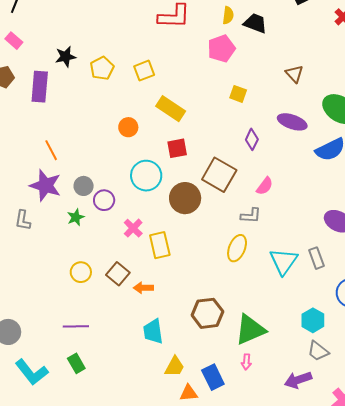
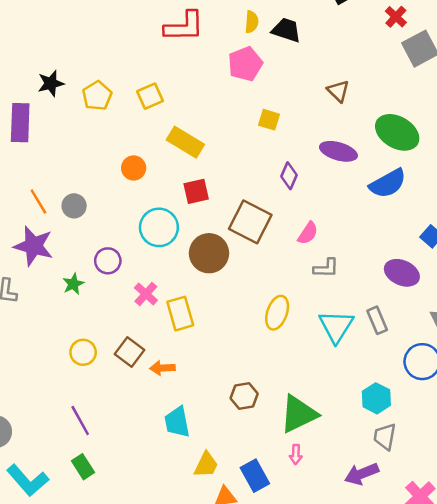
gray circle: (84, 186) -> (74, 206), moved
gray L-shape: (251, 216) -> (326, 268), moved
brown hexagon: (207, 313) -> (244, 396), size x0.7
purple line: (76, 326) -> (80, 420), turned 65
gray trapezoid: (318, 351) -> (385, 437), turned 65

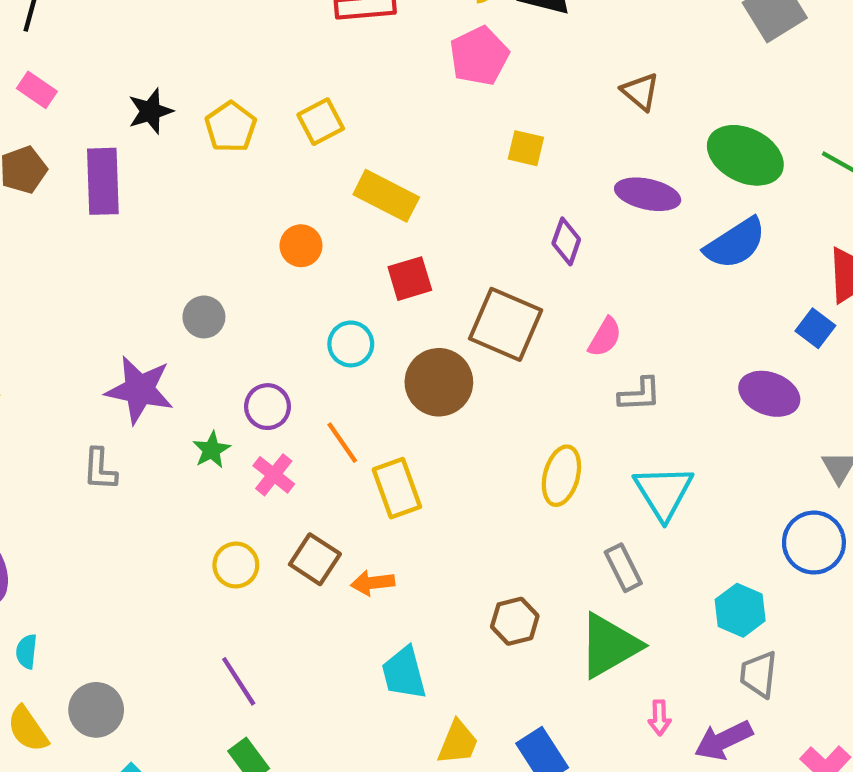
orange line: (38, 201) -> (342, 443), moved
cyan circle: (159, 227) -> (351, 344), size x0.7
pink cross: (146, 294) -> (274, 475), moved
gray rectangle: (377, 320) -> (623, 568), moved
pink arrow: (296, 454) -> (659, 718), moved

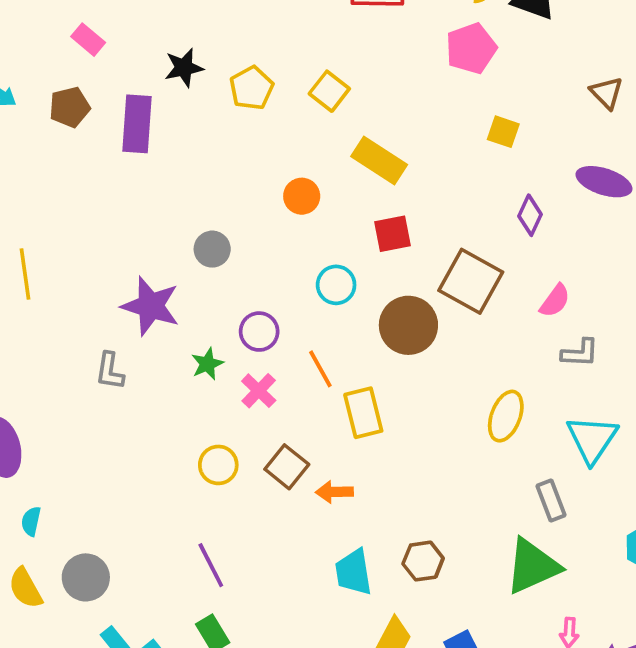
yellow square: (321, 122) -> (329, 91), turned -30
brown hexagon: (515, 621) -> (423, 561), moved

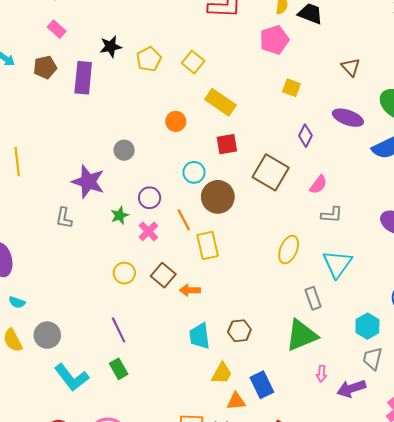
brown circle: (408, 325) -> (218, 197), moved
cyan semicircle: (31, 521) -> (17, 302), turned -84

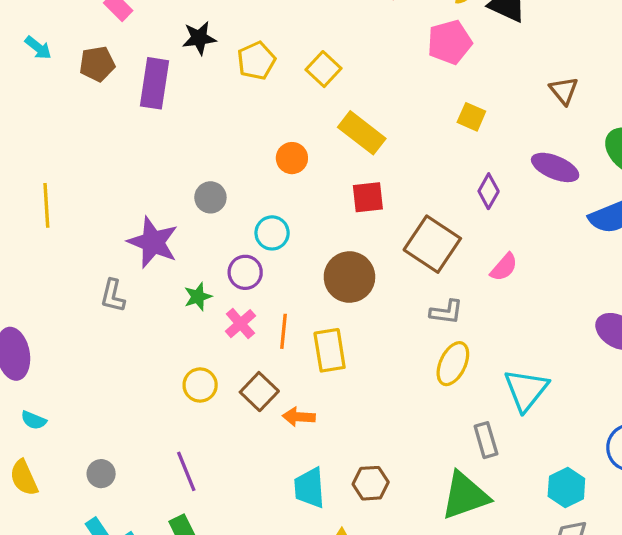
cyan circle: (194, 172) -> (272, 233), moved
gray L-shape: (332, 215) -> (446, 312), moved
orange line: (184, 220) -> (284, 331), moved, turned 30
gray circle: (47, 335) -> (101, 474), moved, size x0.7

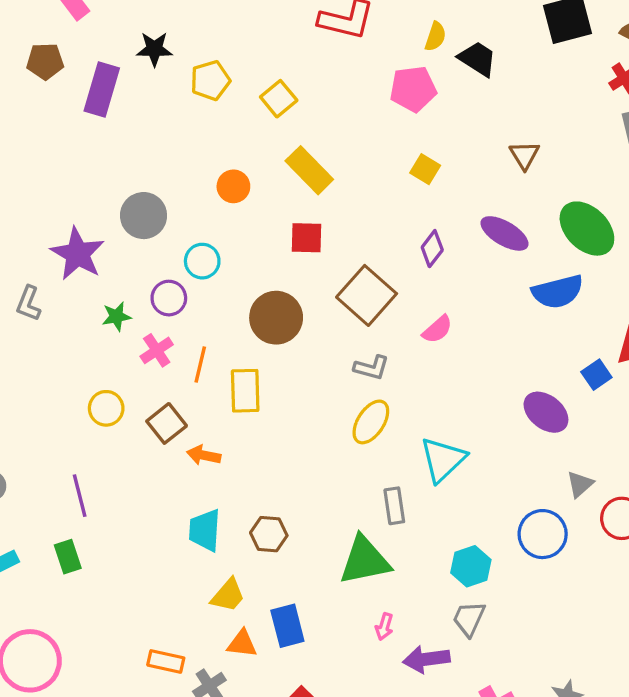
gray circle: (210, 197) -> (144, 216), size x1.4

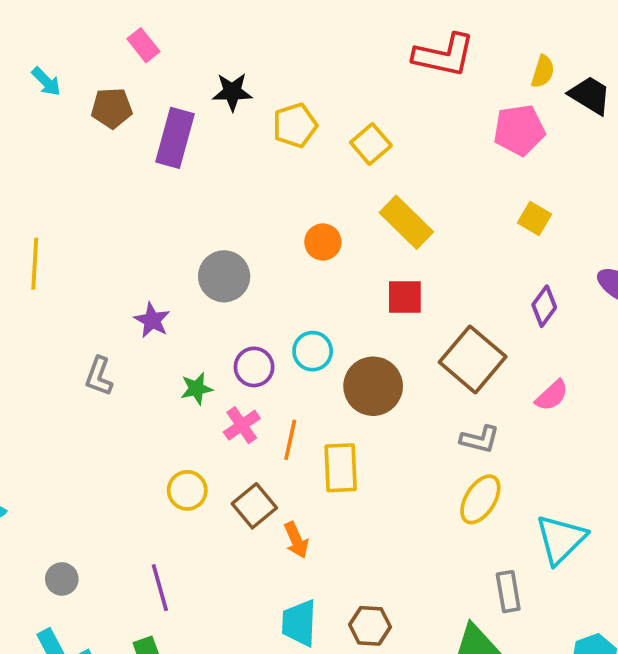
purple star: (78, 254) -> (152, 320), size x0.6
cyan circle: (202, 261) -> (313, 351), moved
orange arrow: (204, 455) -> (296, 540), turned -124

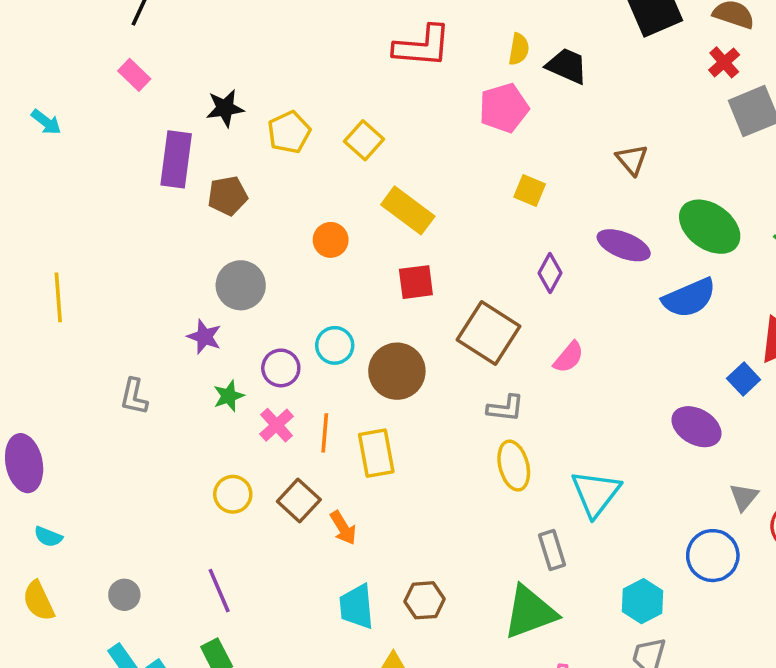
brown pentagon: (112, 108) -> (228, 196), moved
purple star: (152, 320) -> (204, 337), moved
yellow ellipse: (480, 499) -> (514, 466), turned -39

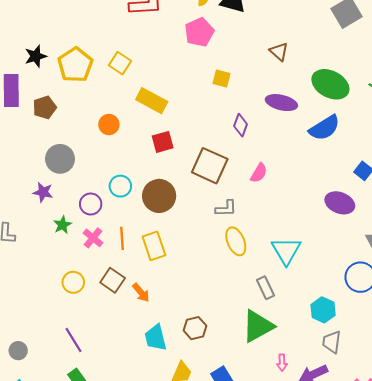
yellow pentagon: (289, 132) -> (75, 65), size x1.4

